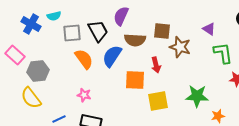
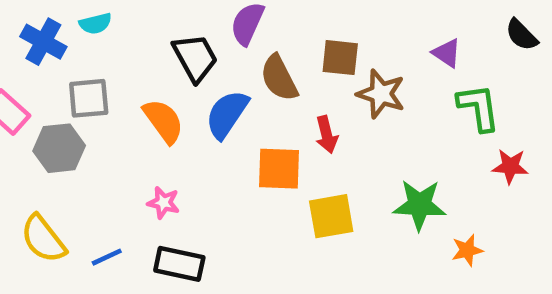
gray square: (72, 33) -> (89, 98), moved
brown semicircle: (135, 40) -> (279, 78), turned 60
yellow semicircle: (31, 98) -> (43, 239), moved

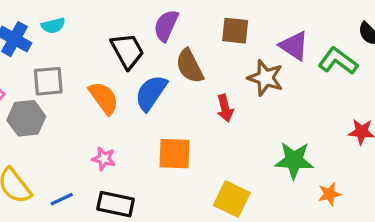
purple triangle: (447, 53) -> (294, 46), moved, size x1.4
brown square: (340, 58) -> (235, 31), moved
green L-shape: (478, 107) -> (338, 61), moved, turned -45
orange square: (279, 169) -> (174, 154), moved
yellow square: (331, 216) -> (232, 199), moved, turned 36

